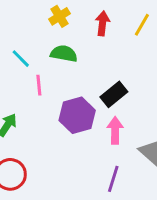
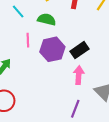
cyan line: (21, 59) -> (18, 11), moved
purple hexagon: (77, 115) -> (52, 49), moved

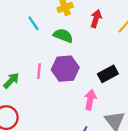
pink line: (28, 40) -> (39, 71), moved
black rectangle: (79, 50) -> (108, 74), moved

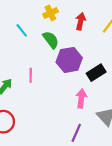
green semicircle: (63, 36) -> (51, 40), turned 36
purple hexagon: (65, 69) -> (69, 60), moved

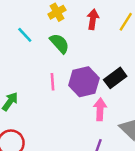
purple hexagon: (69, 60) -> (84, 82), moved
pink line: (31, 75) -> (53, 82), moved

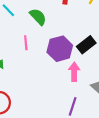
pink line: (53, 82) -> (26, 43), moved

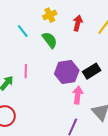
pink line: (26, 43) -> (26, 71), moved

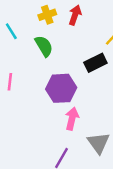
red arrow: (78, 23) -> (75, 15), moved
black rectangle: (92, 71) -> (95, 63), moved

